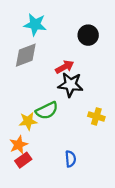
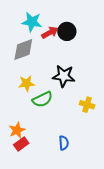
black circle: (88, 35) -> (67, 31), moved
red arrow: (65, 67) -> (50, 33), moved
yellow star: (28, 121) -> (27, 83), moved

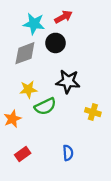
black circle: (67, 31) -> (56, 43), moved
red arrow: (50, 33) -> (63, 17), moved
orange star: (17, 130) -> (12, 119), moved

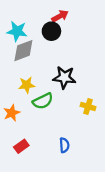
cyan star: (34, 24) -> (17, 31), moved
black circle: (56, 43) -> (51, 31), moved

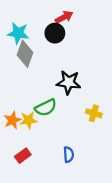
gray diamond: (23, 51) -> (25, 54), turned -50
yellow star: (27, 85) -> (29, 120), moved

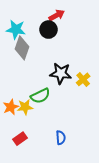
yellow cross: (94, 113) -> (83, 79), moved, turned 32

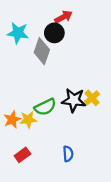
gray diamond: (22, 48) -> (42, 51), moved
black star: (61, 73) -> (74, 100), moved
yellow cross: (83, 79) -> (92, 98), moved

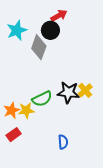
cyan star: (18, 33) -> (17, 30), turned -30
red rectangle: (22, 155) -> (14, 135), moved

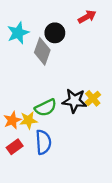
red arrow: (59, 16) -> (87, 17), moved
blue semicircle: (63, 142) -> (43, 142), moved, size x1.5

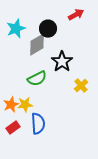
gray diamond: (42, 51) -> (37, 45), turned 40
black star: (74, 101) -> (62, 62), moved, turned 30
green semicircle: (46, 108) -> (37, 79), moved

